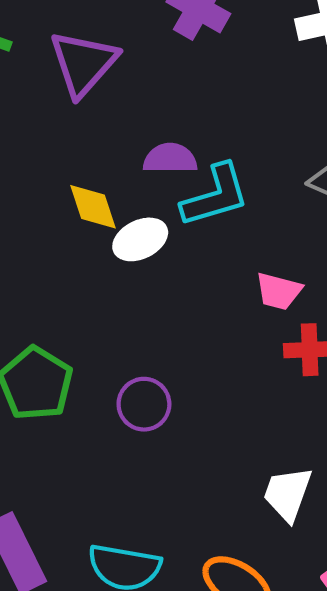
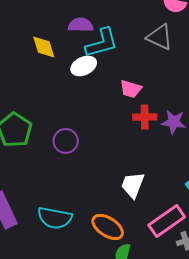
white ellipse: (140, 239) -> (84, 66), moved

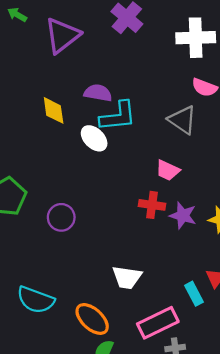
white ellipse: (84, 66) -> (94, 138), turned 60
pink trapezoid: (131, 89) -> (168, 170), moved
white trapezoid: (133, 185) -> (127, 277), turned -112

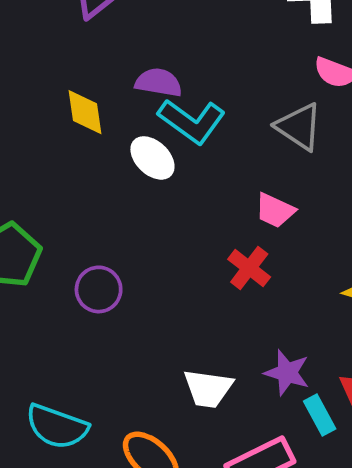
cyan L-shape: (118, 116) -> (192, 121), turned 42
red cross: (152, 205) -> (249, 268), turned 30
purple star: (183, 215) -> (287, 373), moved

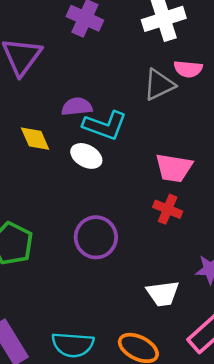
gray triangle: (299, 127) -> (159, 85), moved, turned -44
pink trapezoid: (275, 210) -> (174, 168), size x1.4
purple circle: (99, 289) -> (96, 237), moved, size x1.4

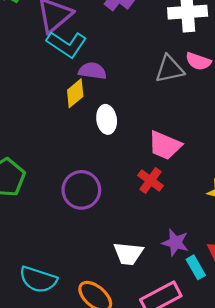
cyan L-shape: (105, 125) -> (67, 44), moved
yellow diamond: (35, 139) -> (75, 93), moved, turned 60
white ellipse: (86, 156) -> (107, 119), moved, turned 40

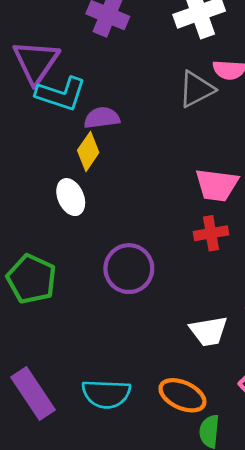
white ellipse: (107, 119) -> (71, 197), moved
red cross: (150, 180) -> (211, 233), turned -30

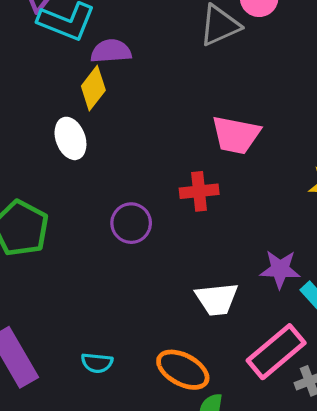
red cross: (211, 233) -> (199, 191), moved
purple circle: (129, 269) -> (131, 223), size x0.7
cyan semicircle: (106, 394) -> (97, 363), size x0.6

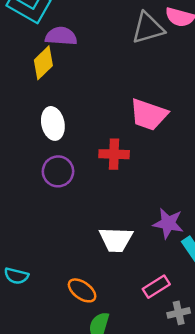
white ellipse: (70, 138) -> (53, 123), moved
pink rectangle: (276, 352) -> (156, 287), size x0.6
orange ellipse: (183, 370) -> (82, 290), size x0.7

